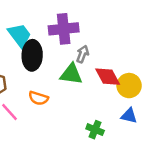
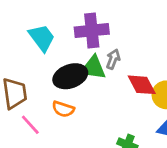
black ellipse: (32, 55) -> (70, 76), moved, turned 68
green triangle: (71, 74) -> (93, 68), moved

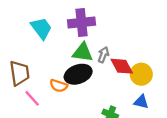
gray arrow: (113, 59) -> (103, 55), moved
black ellipse: (70, 76) -> (78, 74), moved

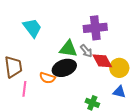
purple cross: (82, 23) -> (95, 28), moved
gray arrow: (103, 55) -> (86, 51), turned 120
pink line: (32, 98) -> (24, 89), turned 49

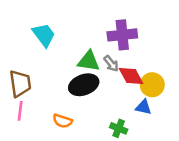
orange semicircle: (47, 78) -> (62, 121), moved
pink line: (24, 89) -> (20, 111), moved
blue triangle: (119, 92) -> (144, 107), moved

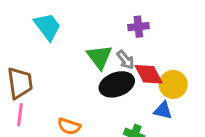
purple cross: (122, 35) -> (138, 27), size x0.6
green triangle: (89, 61) -> (99, 57), turned 45
black ellipse: (84, 85) -> (117, 84), moved

